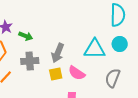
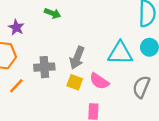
green arrow: (26, 36) -> (53, 13), moved
yellow square: (56, 74) -> (75, 82), turned 32

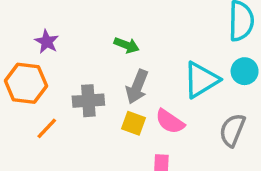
green arrow: (53, 13) -> (127, 45), moved
cyan triangle: (120, 53) -> (201, 80), turned -32

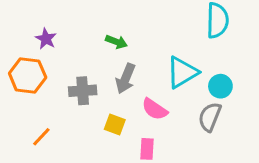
cyan circle: (245, 71) -> (220, 86), moved
yellow square: (134, 123) -> (115, 124), moved
orange line: (47, 128) -> (41, 137), moved

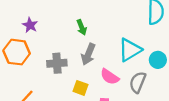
green arrow: (116, 42) -> (82, 27), turned 48
gray semicircle: (210, 117) -> (138, 82), moved

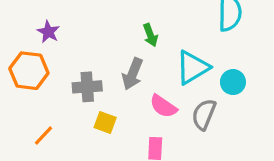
green arrow: (82, 27) -> (150, 35), moved
yellow square: (80, 88) -> (105, 123), moved

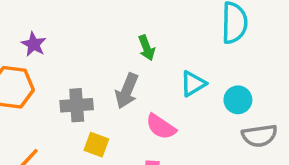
cyan triangle: (192, 67) -> (193, 84), size x0.7
gray semicircle: (204, 114) -> (259, 136), moved, turned -120

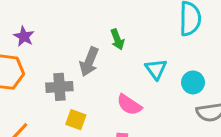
cyan triangle: (193, 84) -> (156, 69), turned -35
gray arrow: (127, 91) -> (89, 62), moved

